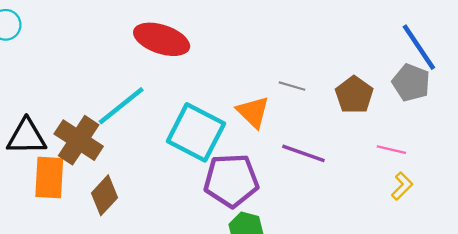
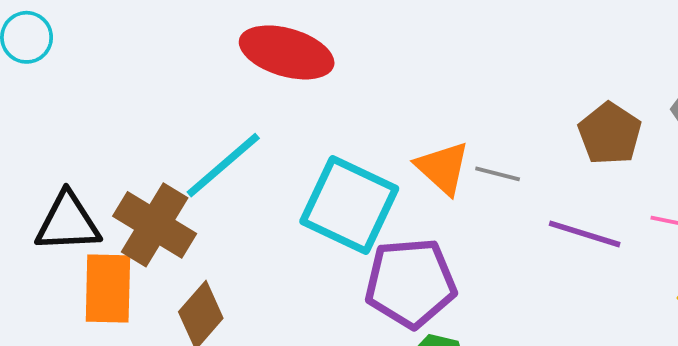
gray line: (292, 86) -> (498, 174), moved
purple line: (303, 153) -> (585, 234), moved

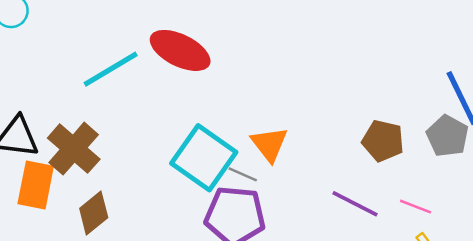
brown pentagon: (610, 134) -> (383, 141), turned -30
cyan line: (223, 165) -> (111, 69), moved
gray line: (498, 174) -> (243, 174), moved

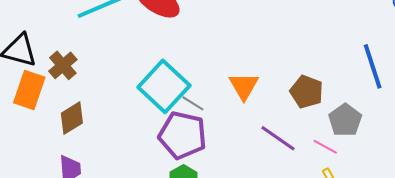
gray pentagon: (447, 136) -> (345, 120), moved
orange triangle: (269, 144) -> (244, 86), moved
brown cross: (74, 149) -> (63, 65), size x0.7

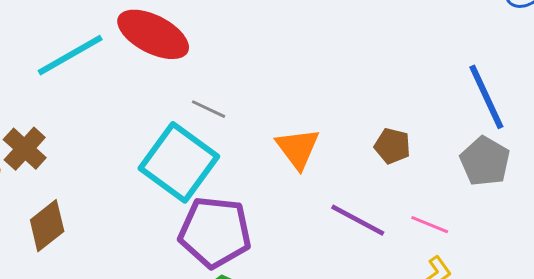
brown pentagon: (307, 92) -> (392, 146), size x0.7
gray line: (193, 103) -> (209, 109), moved
gray pentagon: (345, 120) -> (485, 161), moved

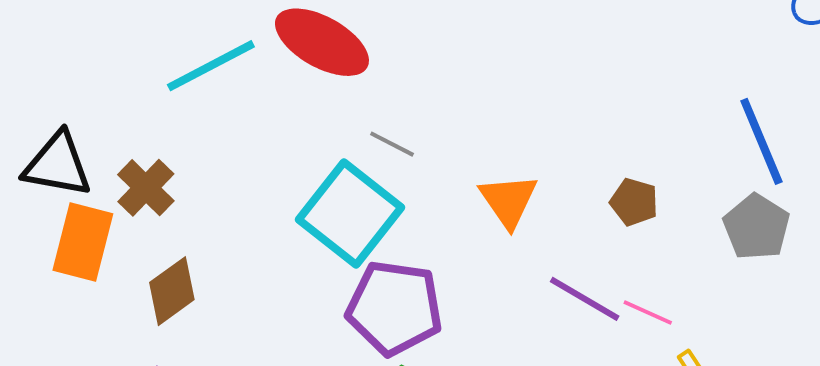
pink line: (430, 225) -> (648, 312), moved

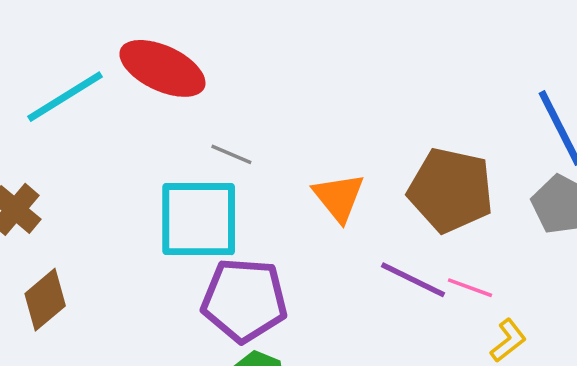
brown pentagon: (634, 202) -> (451, 190), size x2.0
cyan square: (350, 213) -> (199, 219), turned -34

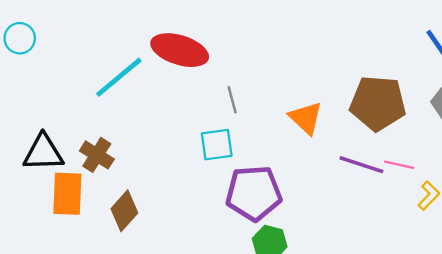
gray line: (231, 154) -> (232, 100), turned 60
cyan square: (199, 219) -> (217, 145), size x0.6

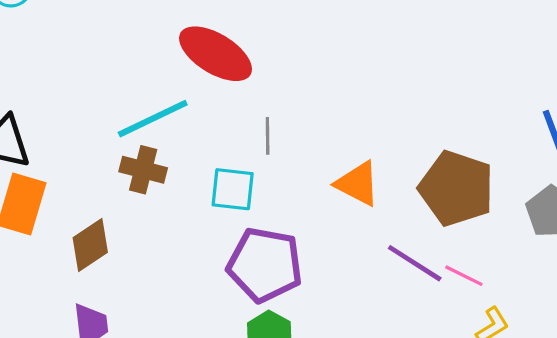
cyan line: (119, 77) -> (153, 119), moved
orange triangle: (306, 118) -> (358, 184), turned -30
brown cross: (97, 155) -> (143, 170), moved, turned -32

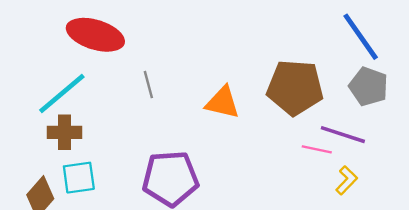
cyan square: (233, 189) -> (79, 178), moved
purple line: (415, 263) -> (343, 135), moved

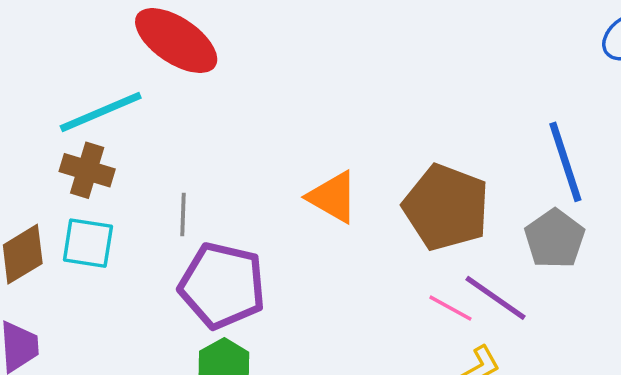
gray line: (148, 85) -> (183, 214), moved

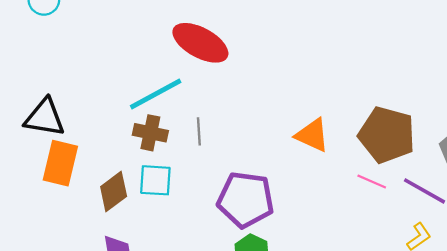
gray line: (183, 214) -> (199, 131), moved
pink line: (450, 308) -> (372, 181), moved

